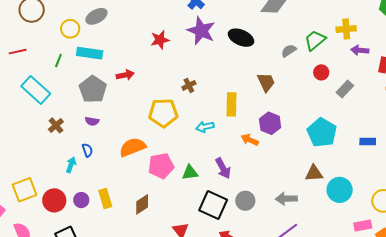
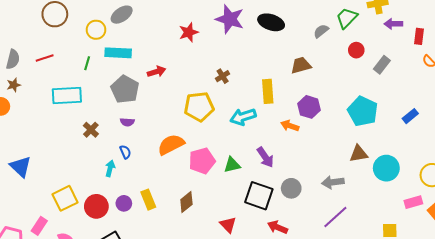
brown trapezoid: (266, 82) -> (301, 65), turned -75
cyan rectangle: (36, 90) -> (67, 96), turned -40
cyan arrow: (205, 127) -> (243, 117), size x1.4
blue rectangle: (368, 142) -> (410, 116), turned -35

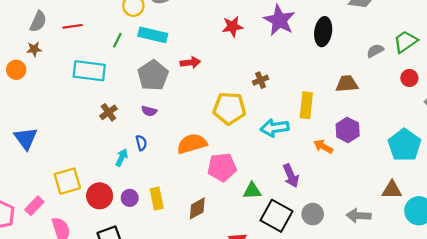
black ellipse: (271, 22) -> (323, 32), turned 70
green triangle: (232, 165) -> (252, 191), moved

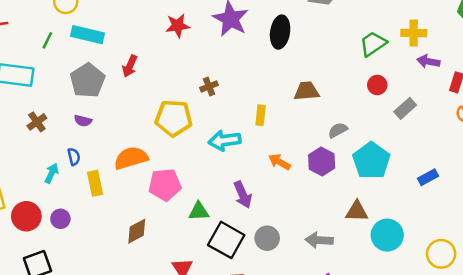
gray semicircle: (375, 51) -> (338, 130), moved
red arrow: (190, 62) -> (130, 66), turned 120
yellow rectangle: (306, 105) -> (261, 115), size x0.7
purple hexagon: (348, 130) -> (322, 161), moved
yellow rectangle: (157, 199) -> (95, 183), moved

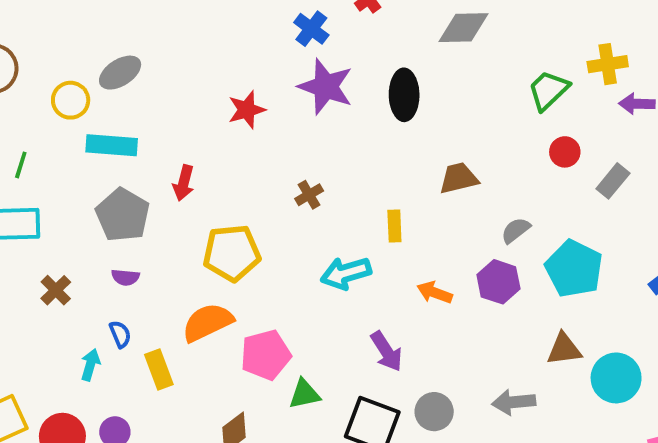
green line: (47, 40) -> (21, 165), moved
yellow pentagon: (174, 118) -> (232, 253), moved
green triangle: (199, 211) -> (304, 394), moved

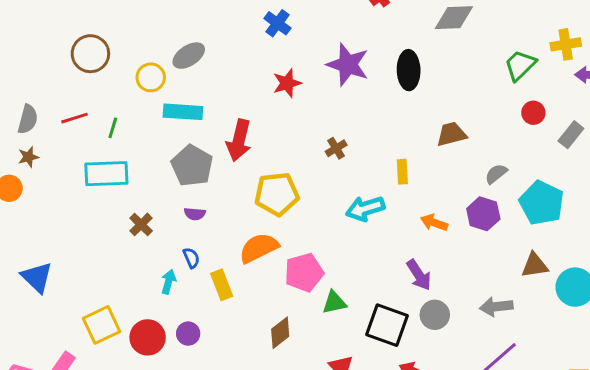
blue cross: (311, 29) -> (277, 23), moved
red arrow: (184, 183) -> (239, 140), size x1.5
purple arrow: (386, 351) -> (419, 275), moved

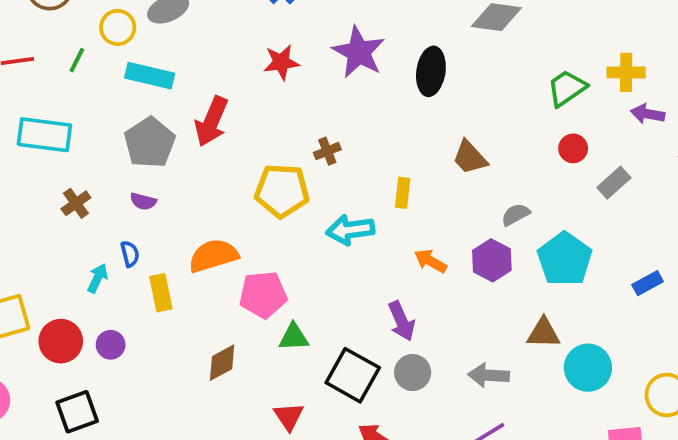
green line: (113, 128) -> (77, 60), moved
brown trapezoid: (452, 134) -> (470, 157), turned -128
yellow pentagon: (277, 194) -> (282, 191), moved

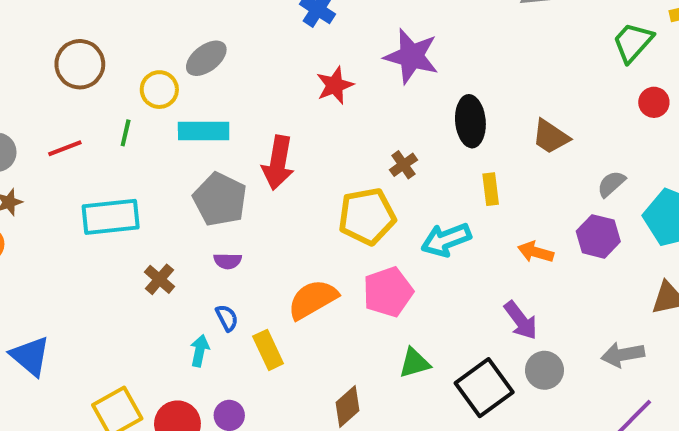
black ellipse: (431, 71) -> (470, 121), moved
pink pentagon: (263, 295) -> (388, 292), moved
black square: (353, 375) -> (484, 388), turned 38

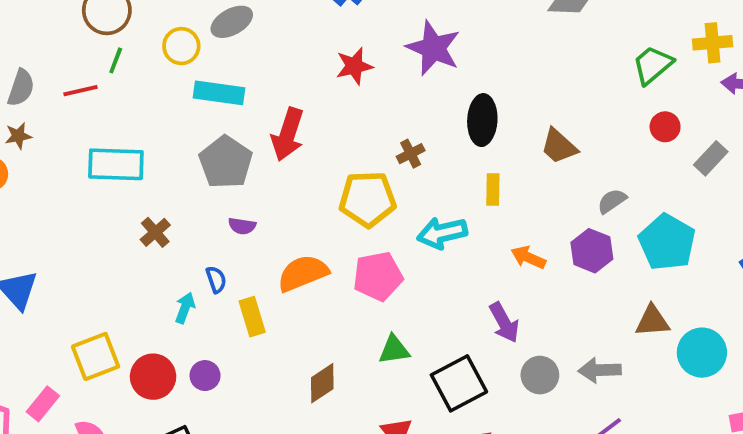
green line: (126, 133) -> (116, 60), moved
purple semicircle: (228, 261) -> (242, 226), moved
gray circle: (544, 370) -> (540, 375), moved

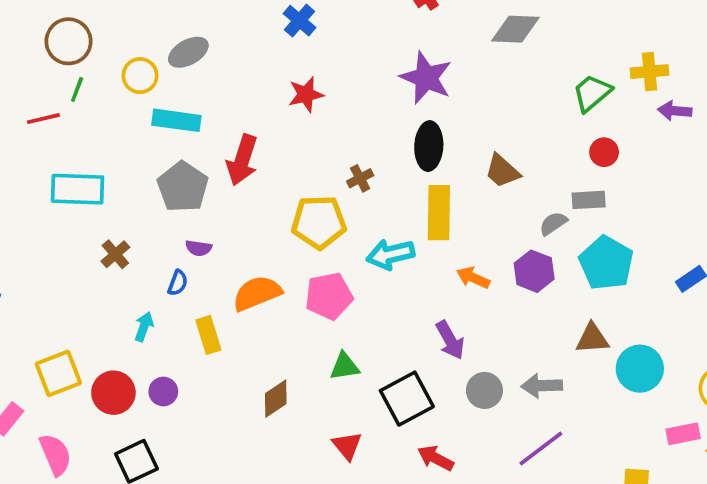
purple star: (433, 48) -> (426, 78), moved
gray rectangle: (711, 158) -> (589, 200), moved, turned 44
yellow rectangle: (493, 190) -> (439, 213), size x1.8
blue semicircle: (216, 279) -> (178, 283), moved, turned 40

